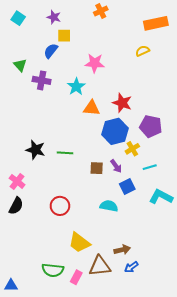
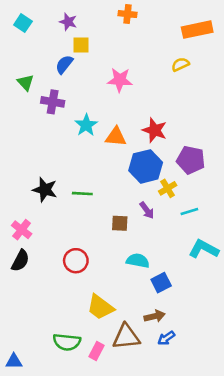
orange cross: (101, 11) -> (127, 14), turned 32
cyan star: (76, 87) -> (86, 125), moved
brown square: (97, 168) -> (120, 223), moved
blue square: (127, 187) -> (161, 283), moved

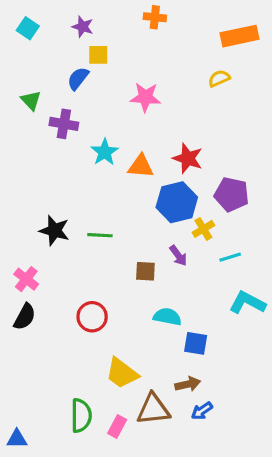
blue square: (161, 283) -> (196, 343), turned 36
green semicircle: (67, 342) -> (81, 416), turned -96

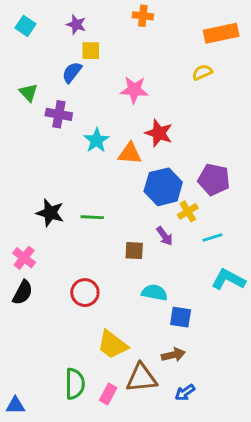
red star: (188, 158) -> (159, 133), moved
blue arrow: (202, 411) -> (185, 392), moved

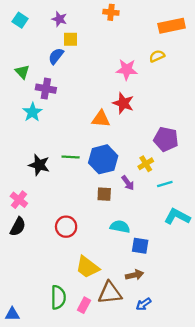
pink star: (134, 90) -> (127, 70), moved
cyan star: (97, 140) -> (32, 112), moved
blue hexagon: (163, 187) -> (103, 159), moved
green line: (92, 217) -> (71, 157), moved

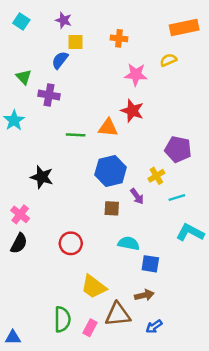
orange cross: (111, 12) -> (119, 38), moved
cyan star: (32, 112) -> (14, 120), moved
green line: (71, 157) -> (76, 135), moved

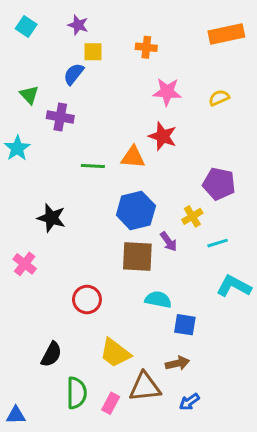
yellow semicircle: (168, 60) -> (219, 98), moved
brown square: (112, 208) -> (137, 256), size x1.6
black semicircle: (19, 243) -> (51, 354), moved

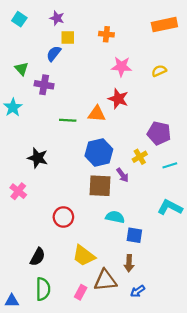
cyan line: (218, 243) -> (170, 165), moved
brown arrow: (177, 363) -> (129, 263), turned 105
green semicircle: (77, 393) -> (43, 289), moved

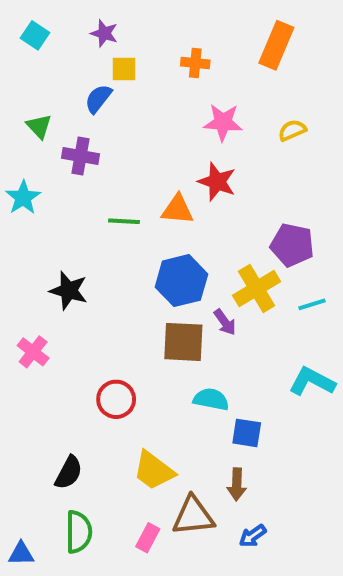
orange rectangle: (164, 25) -> (276, 45), moved, turned -55
yellow cross: (140, 157) -> (257, 289), size x1.6

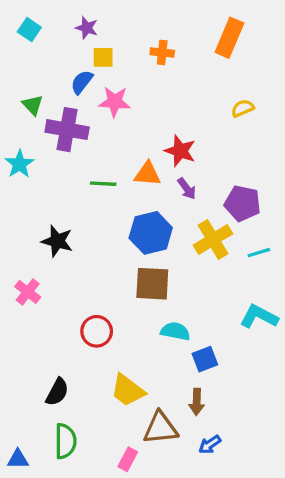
pink star: (223, 122) -> (115, 102), moved
purple cross: (81, 156) -> (67, 130), size x1.4
purple arrow: (225, 322) -> (187, 189), moved
blue square: (247, 433) -> (205, 359), turned -30
pink rectangle: (148, 538) -> (128, 459), moved

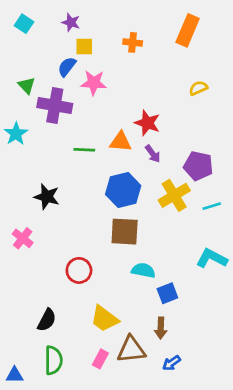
pink rectangle: (128, 459) -> (100, 359), moved

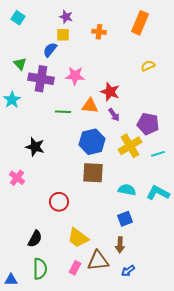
purple star: (71, 22) -> (66, 17), moved
pink star: (94, 83) -> (75, 76), moved
cyan semicircle: (143, 270) -> (127, 190), moved

